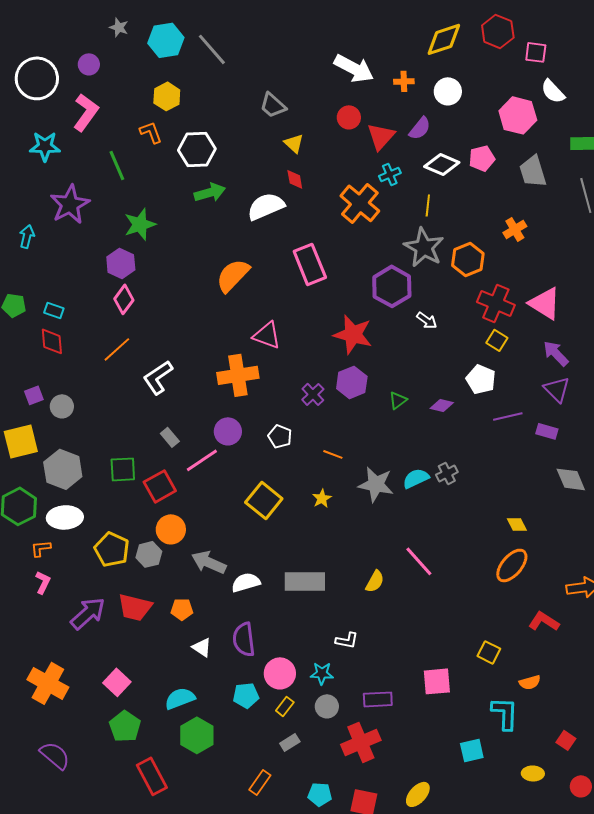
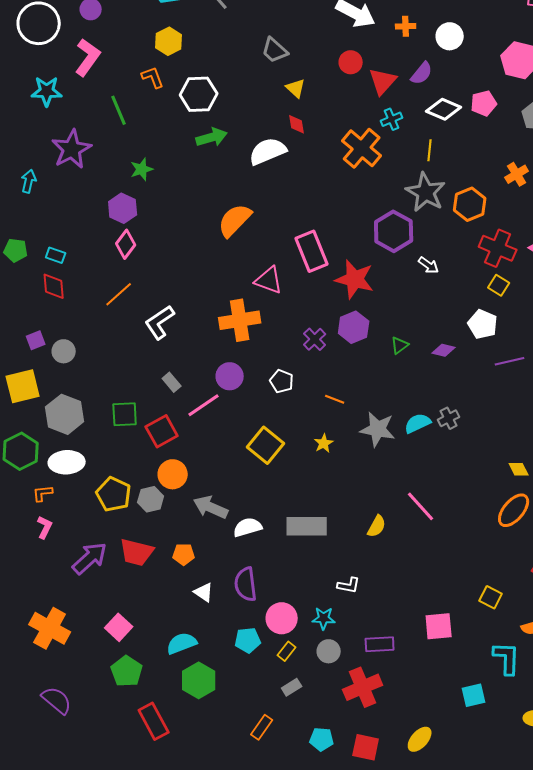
green star: (140, 224) -> (142, 169), size x0.7
pink rectangle: (310, 264) -> (312, 251), moved

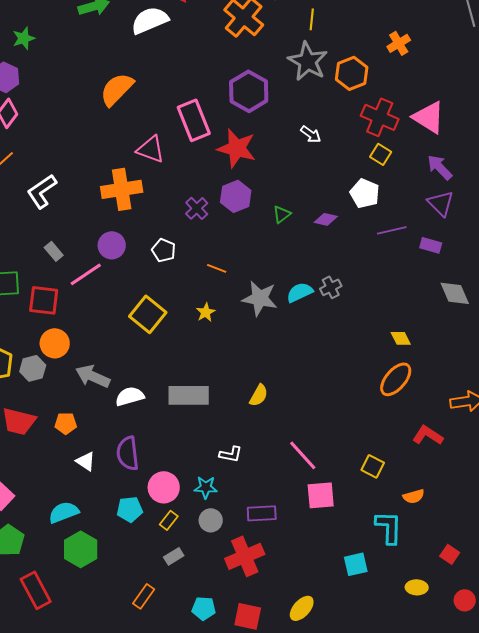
purple hexagon: (394, 231) -> (249, 91), moved
red square: (162, 431) -> (44, 300), turned 36
pink line: (421, 506) -> (303, 455), moved

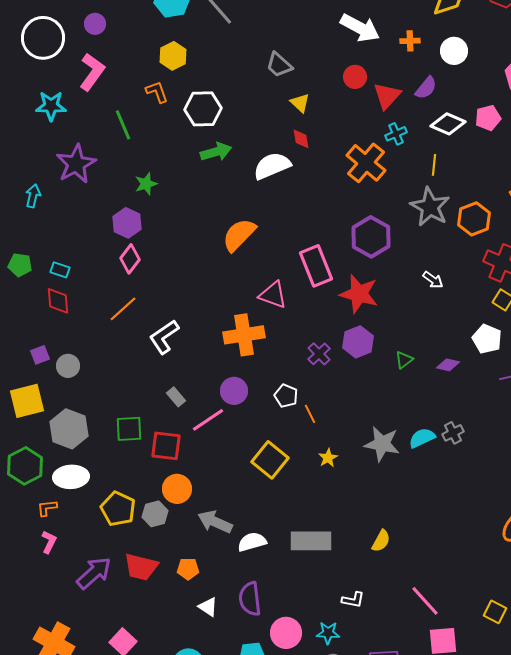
orange line: (217, 268) -> (310, 414), moved, turned 42

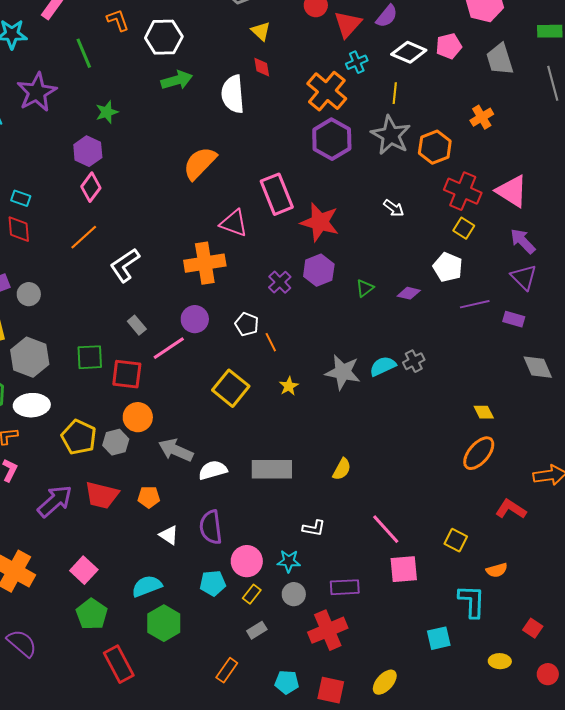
white semicircle: (272, 166) -> (233, 94), turned -72
purple hexagon: (371, 237) -> (332, 139), moved

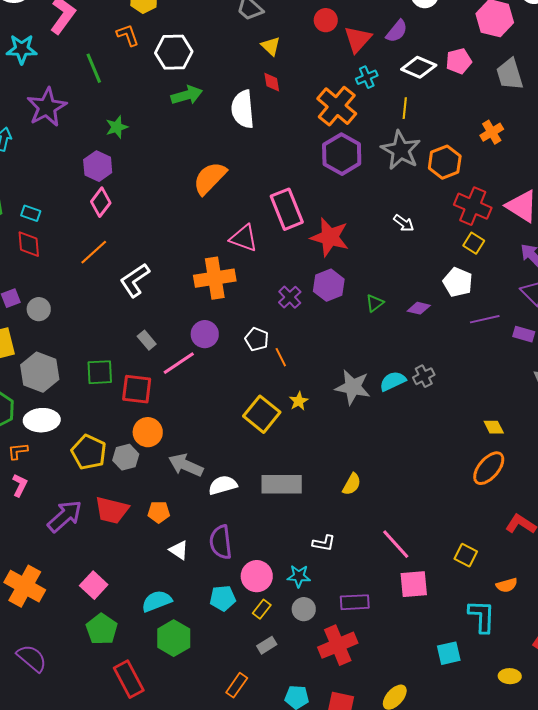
yellow square: (231, 388) -> (262, 414), moved

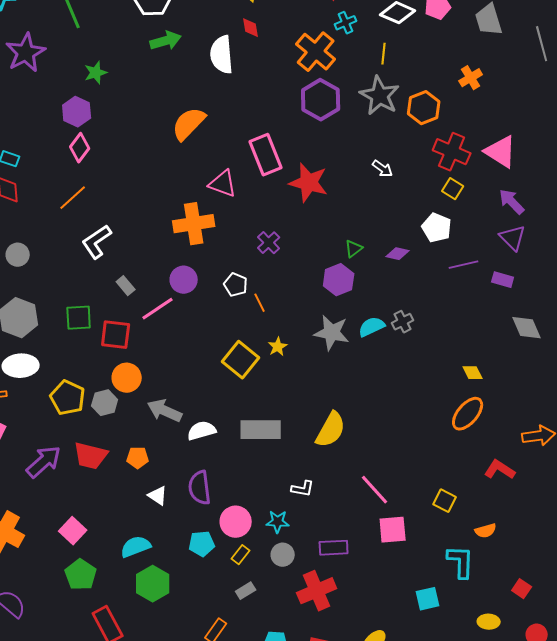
white L-shape: (135, 280) -> (97, 242), moved
purple hexagon: (329, 285) -> (339, 280), moved
yellow semicircle: (352, 484) -> (331, 430), size x1.6

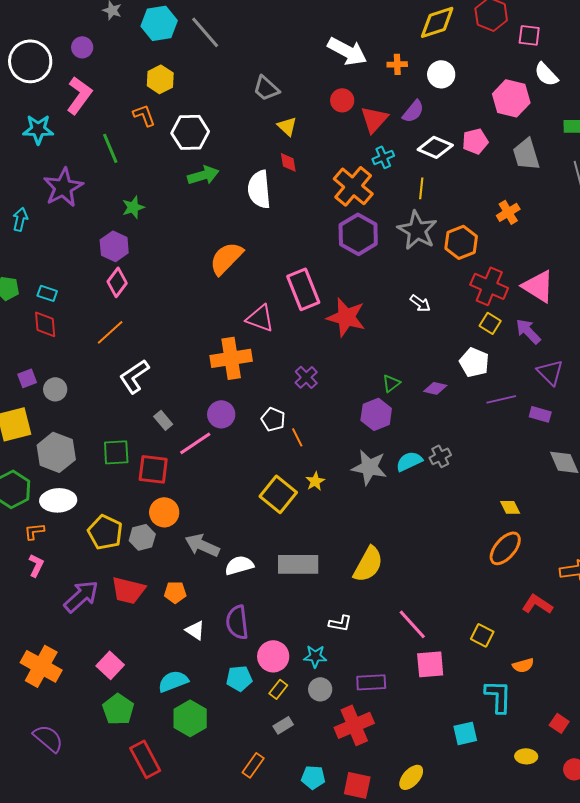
purple arrow: (512, 202) -> (528, 331), moved

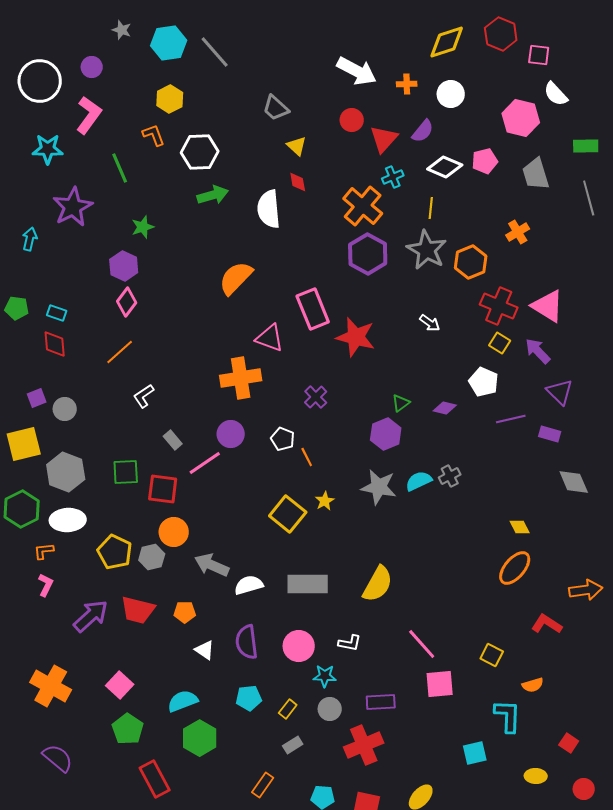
white L-shape: (134, 376) -> (144, 396), size x0.7
pink circle: (273, 656) -> (299, 646), moved

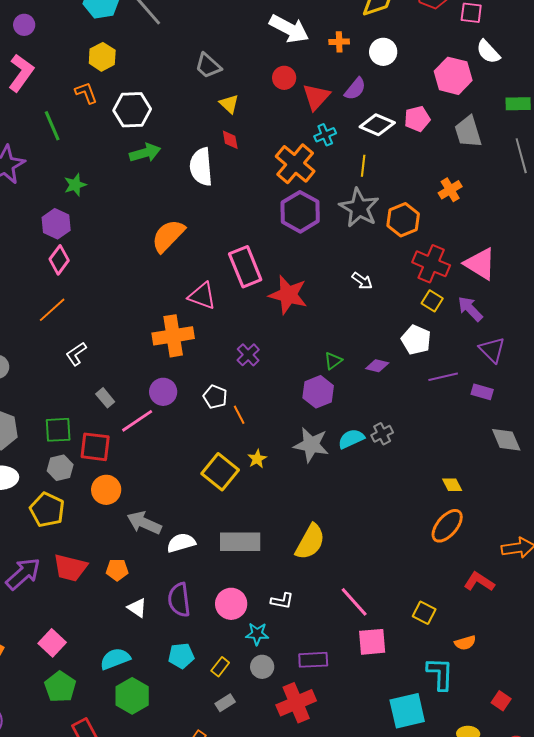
gray hexagon: (152, 557) -> (60, 468), moved
cyan square: (475, 753) -> (407, 711), size x1.5

